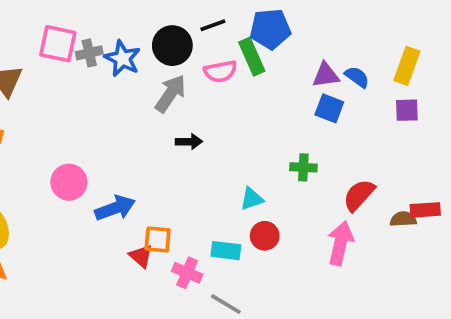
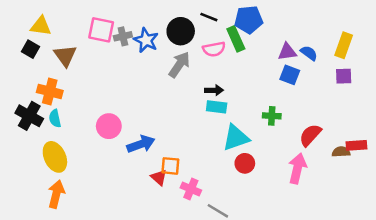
black line: (213, 25) -> (209, 17), turned 42
black arrow: (189, 142) -> (214, 90), moved
cyan triangle: (252, 199) -> (236, 138), size x1.6
cyan rectangle: (226, 251) -> (217, 107), moved

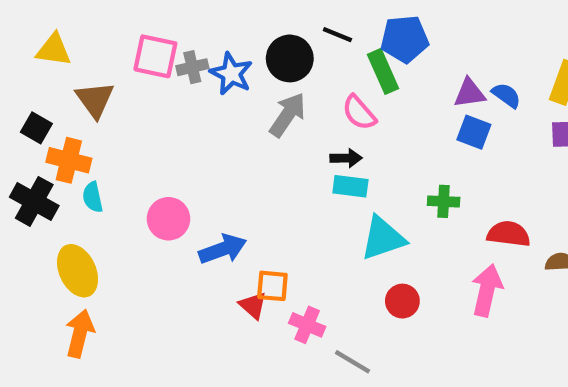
black square: (31, 49) -> (36, 128), moved
pink semicircle: (214, 49) -> (359, 113), moved, turned 60
cyan semicircle: (55, 118) -> (93, 197), moved
red semicircle: (310, 135) -> (509, 234), turned 55
red circle: (245, 163) -> (402, 301), moved

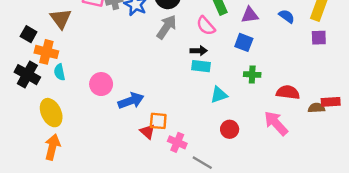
purple triangle: (470, 93) -> (250, 15), moved
blue square: (474, 132) -> (244, 42), moved
cyan triangle: (383, 238) -> (219, 95), size x0.7
pink arrow: (487, 290) -> (276, 123), turned -56

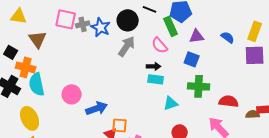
purple square: (319, 38) -> (255, 55), size x1.5
cyan semicircle: (59, 72) -> (37, 84), size x1.6
green cross: (252, 75) -> (199, 86), size x1.5

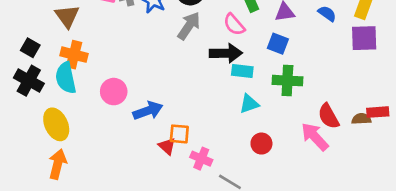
black square: (11, 52) -> (30, 48), moved
black arrow: (154, 66) -> (226, 53), size x1.6
orange cross: (26, 67) -> (74, 55), moved
cyan rectangle: (156, 79) -> (242, 71), moved
red semicircle: (229, 101) -> (328, 116), moved, turned -126

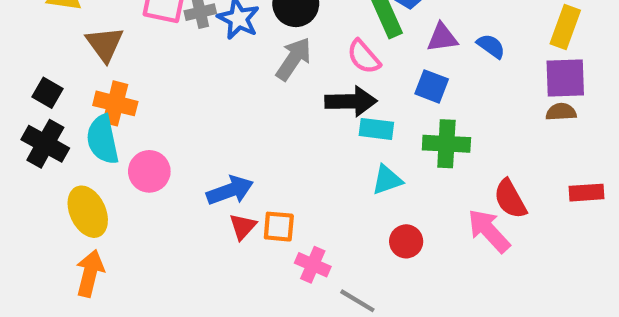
blue semicircle: (327, 14) -> (491, 46), moved
pink circle: (114, 92) -> (149, 171), moved
brown semicircle: (361, 119) -> (561, 112), moved
red triangle: (167, 146) -> (243, 227), moved, turned 30

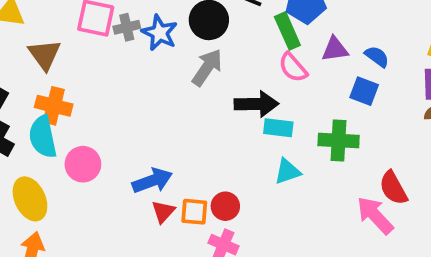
pink semicircle: (364, 57) -> (293, 67), moved
blue square: (432, 86) -> (364, 91), moved
red circle: (406, 241) -> (225, 206), moved

